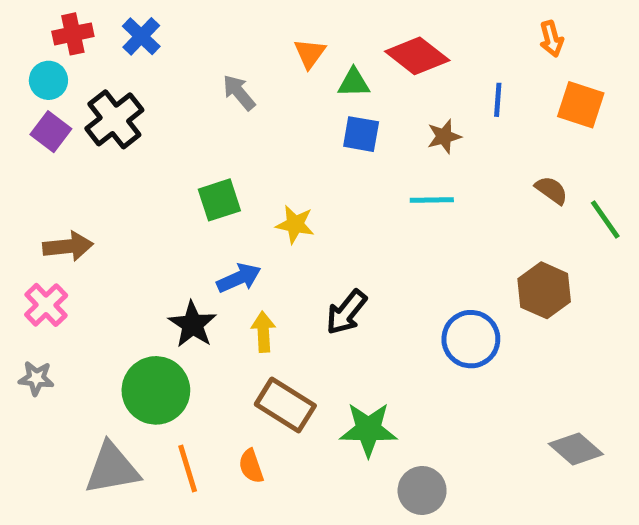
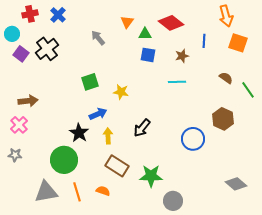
orange arrow: (551, 39) -> (226, 16), size x1.5
cyan circle: (48, 80) -> (12, 34), moved
orange semicircle: (251, 466) -> (103, 191), turned 128

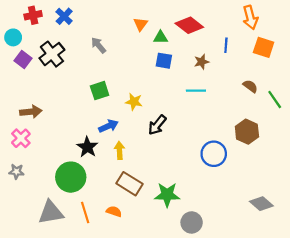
gray arrow: (98, 38) -> (98, 45), moved
black arrow: (142, 128) -> (157, 125), moved

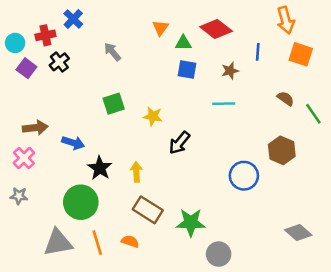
red cross: (33, 15) -> (45, 35), moved
black cross: (52, 54) -> (59, 62), size x0.7
blue arrow: (108, 126) -> (73, 143), moved, turned 42

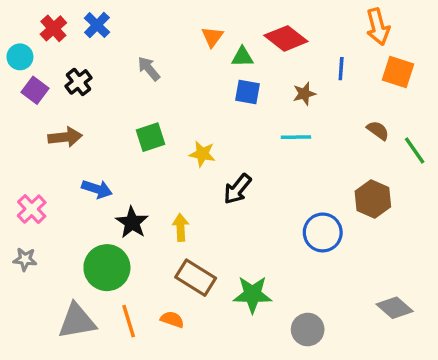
red cross: (45, 35) -> (53, 28), moved, turned -30
brown arrow: (35, 128) -> (65, 137), moved
gray circle: (219, 254) -> (308, 329), moved

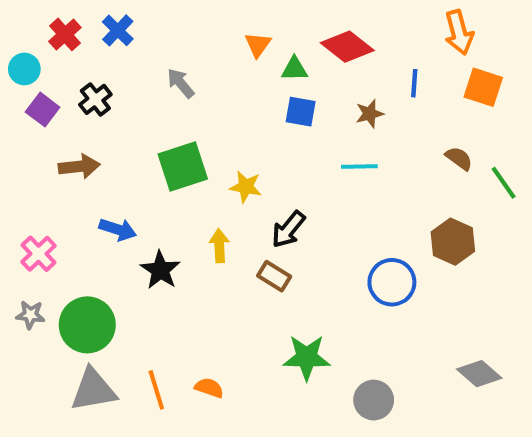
green square: (150, 137) -> (183, 166), size x1.4
yellow arrow: (181, 227) -> (219, 246), moved
green circle: (107, 268) -> (87, 325), moved
brown rectangle: (196, 278) -> (274, 276), moved, size x0.7

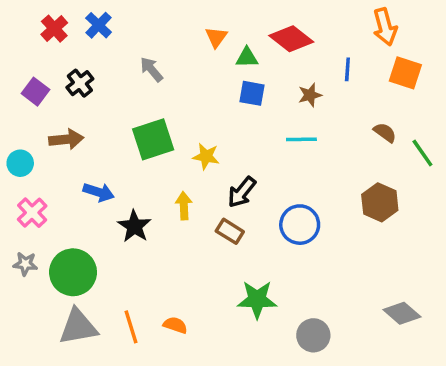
cyan circle: (24, 69) -> (20, 163), moved
blue circle: (392, 282) -> (300, 225), moved

